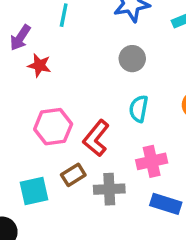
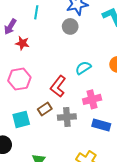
gray circle: (132, 59) -> (70, 26), moved
cyan semicircle: (139, 109) -> (83, 68), turned 49
pink hexagon: (53, 127) -> (19, 79), moved

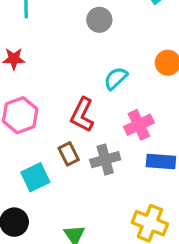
gray circle: (70, 26) -> (99, 20), moved
brown rectangle: (45, 109) -> (69, 154), turned -72

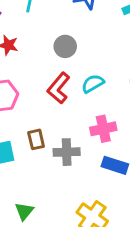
gray circle: (99, 20) -> (65, 46), moved
red L-shape: (82, 115) -> (59, 88), moved

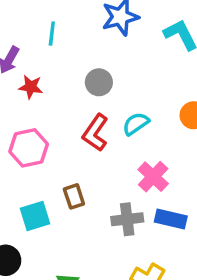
pink cross: (103, 129) -> (153, 177), turned -30
gray cross: (67, 152) -> (127, 219), moved

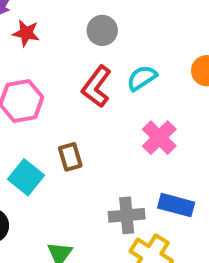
cyan square: (35, 216) -> (26, 177), turned -36
gray cross: (127, 219) -> (127, 215), moved
blue rectangle: (171, 219) -> (176, 205), moved

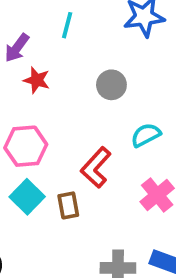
red L-shape: (96, 87) -> (96, 167), moved
cyan square: (26, 177) -> (27, 197), moved

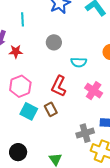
cyan semicircle: (146, 135) -> (79, 62), turned -133

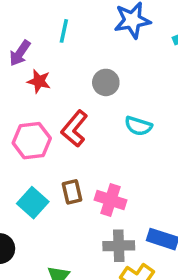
red L-shape: (59, 86) -> (74, 129), moved
pink cross: (94, 91) -> (111, 200), moved, turned -30
cyan square: (29, 111) -> (33, 203), moved

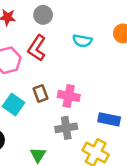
gray circle: (106, 82) -> (43, 15), moved
gray cross: (119, 246) -> (66, 128), moved

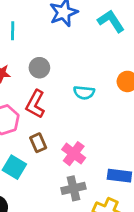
brown rectangle: (40, 93) -> (38, 143), moved
pink cross: (69, 96) -> (74, 154), turned 30

